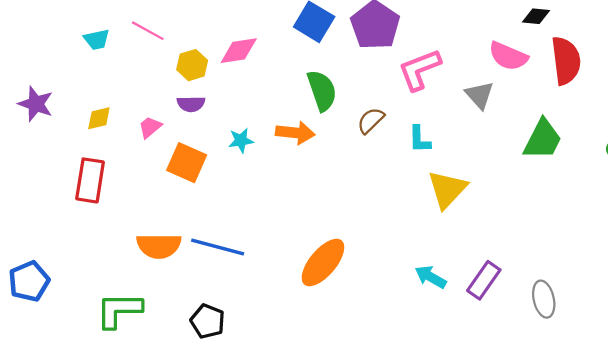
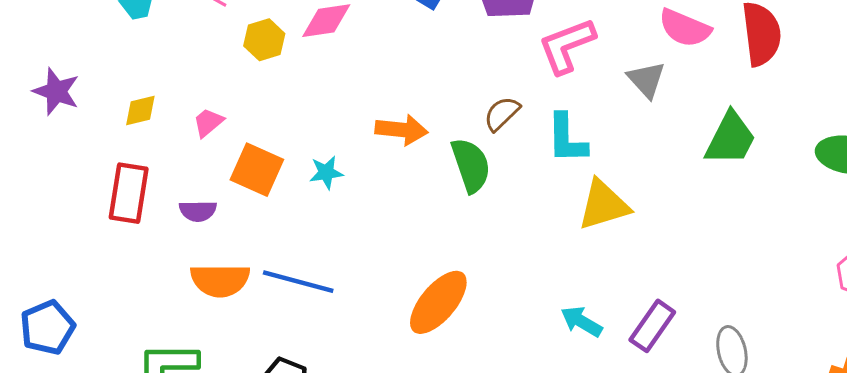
green semicircle: (322, 91) -> (471, 165), moved
purple semicircle: (191, 104) -> (198, 211), moved
cyan L-shape: (419, 139) -> (567, 139), size x1.4
cyan star: (241, 140) -> (326, 173), moved
yellow triangle: (447, 189) -> (604, 205), turned 30

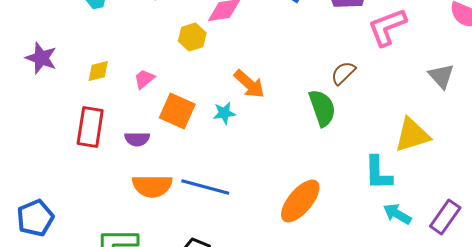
yellow hexagon: (264, 40) -> (192, 37), moved
gray triangle: (646, 80) -> (441, 76), moved
orange arrow: (401, 130) -> (249, 84), moved, turned 36
cyan L-shape: (567, 139) -> (378, 173), moved

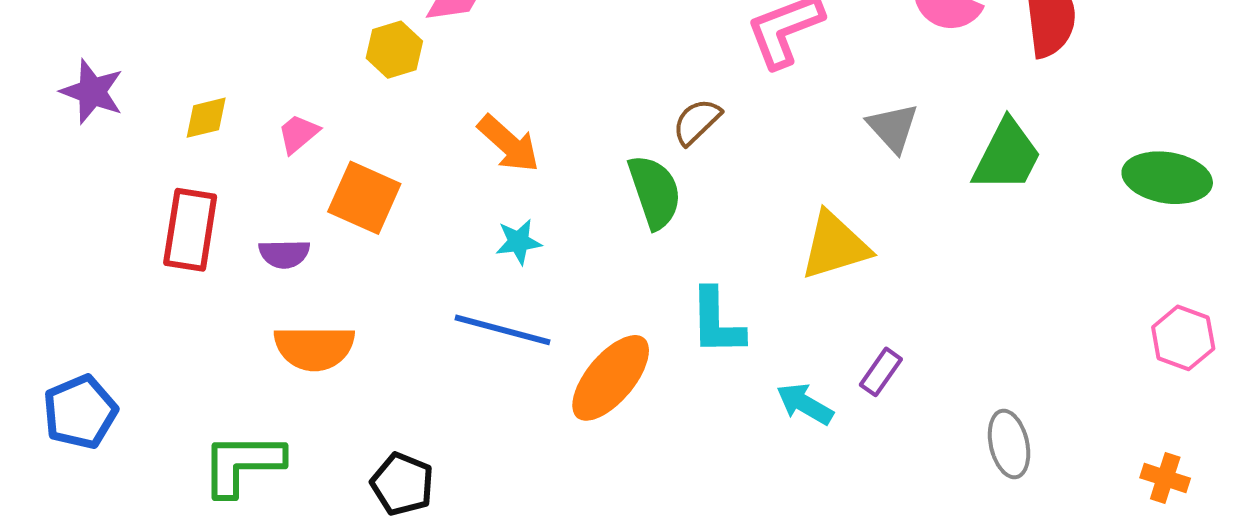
cyan star: (224, 113) -> (519, 242), moved
cyan L-shape: (378, 173) -> (717, 322), moved
blue line: (205, 187) -> (503, 330), moved
purple rectangle: (445, 217) -> (881, 372), moved, size x0.7

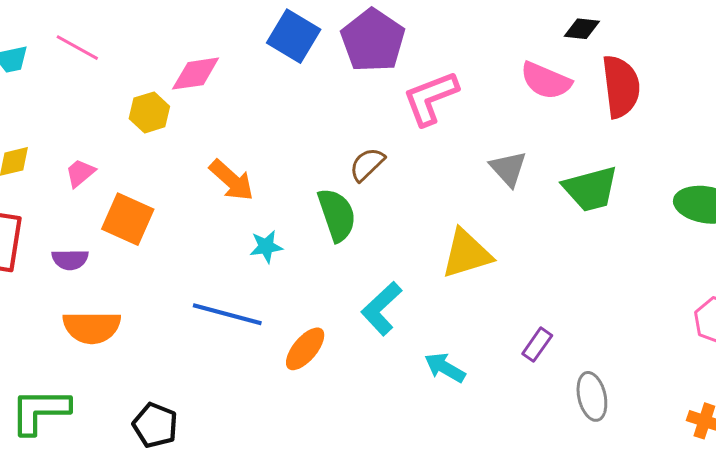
green trapezoid: (1007, 156) -> (591, 189), turned 48
cyan star: (519, 242) -> (266, 247), moved
cyan L-shape: (717, 322) -> (381, 309), turned 48
purple rectangle: (881, 372) -> (537, 345), moved
orange ellipse: (611, 378) -> (305, 349), size x0.7

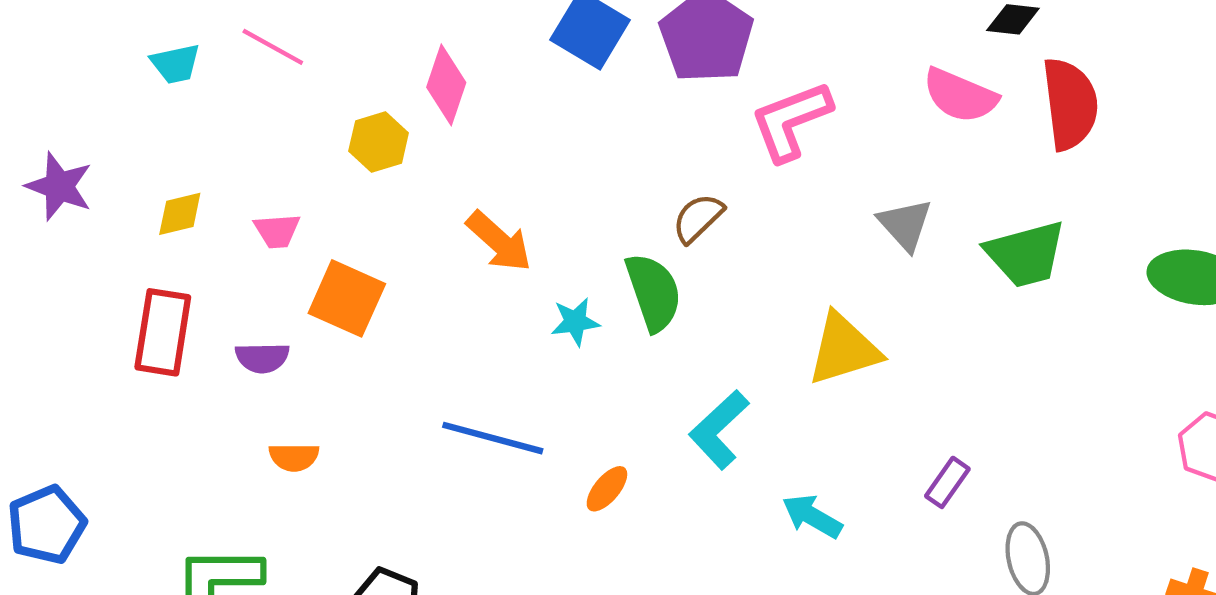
pink diamond: (196, 74) -> (446, 85), turned -63
pink trapezoid: (80, 173) -> (277, 231), turned -144
cyan star: (266, 247) -> (575, 322), moved
orange semicircle: (92, 327) -> (294, 457), size x0.6
orange ellipse: (305, 349) -> (607, 489), size x0.7

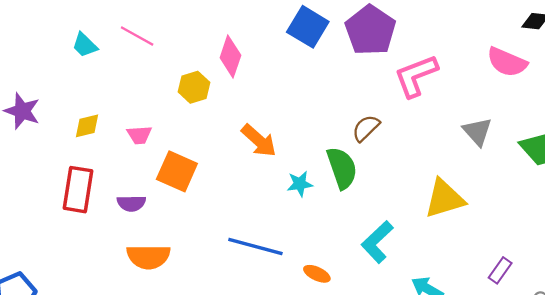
cyan trapezoid: (176, 64) -> (85, 45), turned 56
orange semicircle: (294, 457) -> (148, 257), size x1.6
orange ellipse: (607, 489) -> (317, 274), turned 75

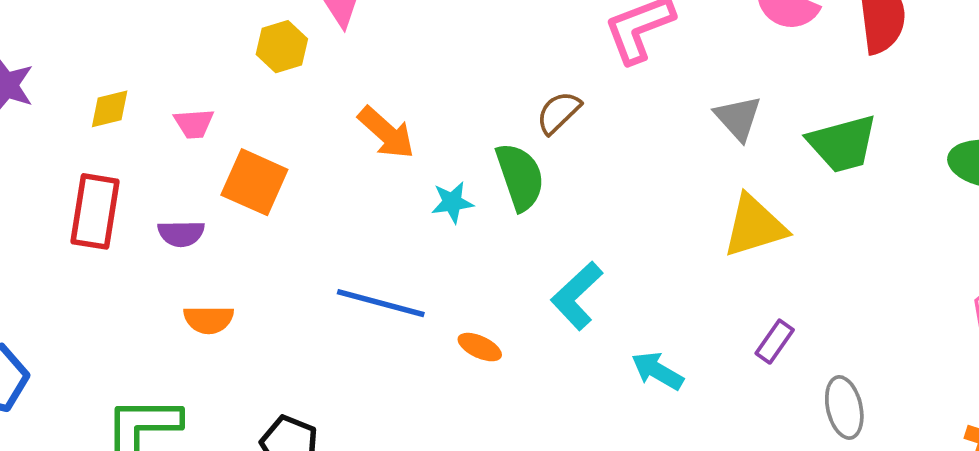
yellow triangle: (444, 199) -> (755, 226), moved
orange semicircle: (148, 257) -> (209, 320), size x0.7

